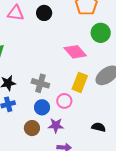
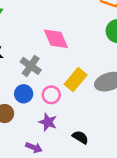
pink diamond: (75, 52) -> (56, 39), moved
purple star: (56, 125) -> (48, 122), moved

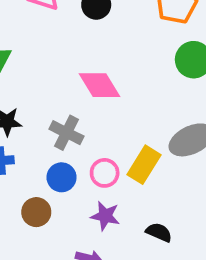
yellow rectangle: (76, 80) -> (144, 165), moved

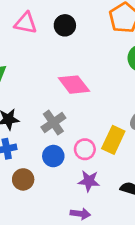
gray cross: (66, 133) -> (53, 123), turned 35
brown circle: (36, 212) -> (23, 179), moved

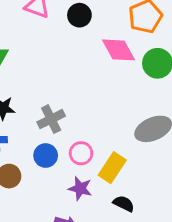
pink diamond: (74, 85) -> (119, 50), moved
yellow rectangle: (113, 140) -> (112, 168), moved

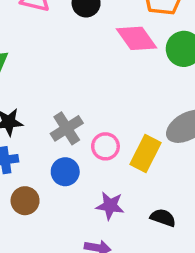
pink circle: (81, 153) -> (105, 146), moved
yellow rectangle: (112, 168) -> (145, 154), moved

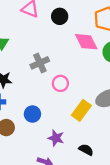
gray cross: (67, 128) -> (40, 63), moved
pink circle: (105, 146) -> (60, 83), moved

